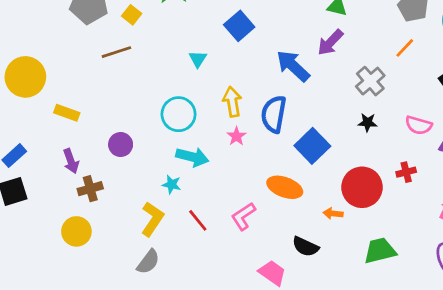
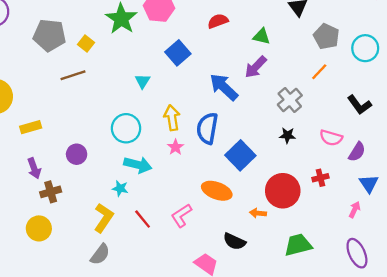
yellow rectangle: (67, 113) -> (31, 127), turned -36

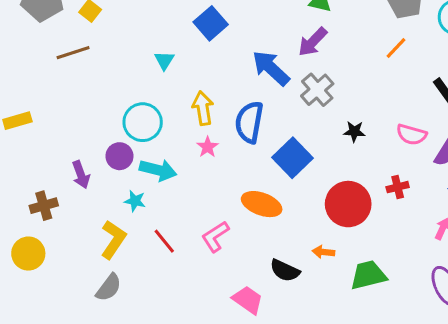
gray cross: (290, 100) -> (317, 90), moved
purple circle: (77, 154) -> (119, 156), moved
purple arrow: (34, 168) -> (81, 175), moved
orange arrow: (258, 213) -> (323, 252), moved

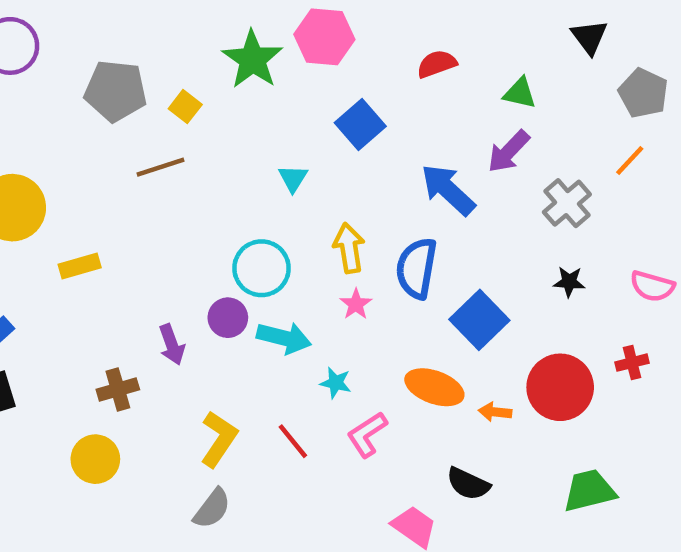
gray cross: (317, 90) -> (567, 203), moved
cyan star: (135, 201) -> (336, 383), moved
orange arrow: (323, 252) -> (495, 412), moved

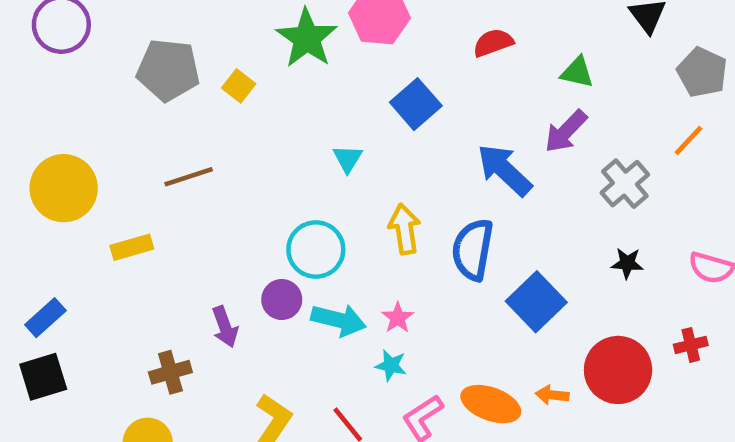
brown line: (160, 167) -> (189, 177), moved
pink star: (356, 304) -> (398, 318), moved
orange ellipse: (434, 387) -> (491, 404), moved

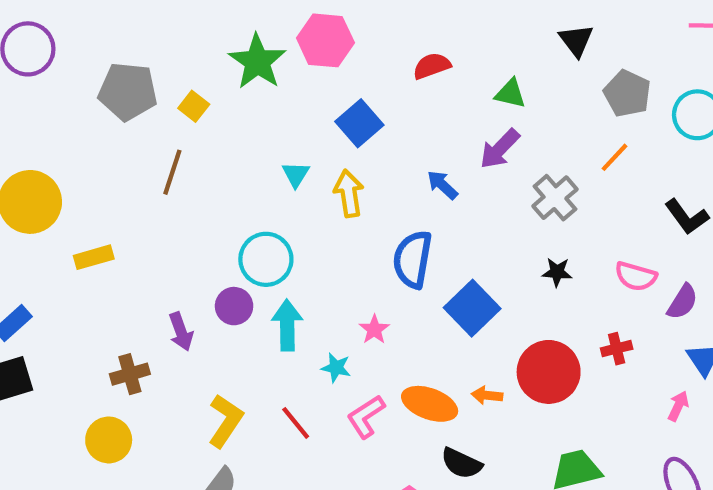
blue arrow: (504, 170) -> (442, 185), size x0.6
brown line: (189, 177) -> (172, 172), moved, turned -54
yellow arrow: (404, 229) -> (349, 193), moved
pink star: (398, 318) -> (374, 329), moved
cyan arrow: (339, 320) -> (287, 325), turned -105

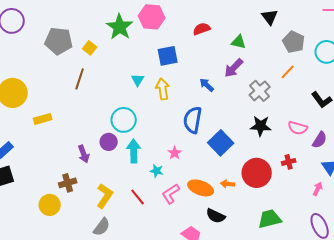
blue square: (359, 123) -> (168, 56), turned 30
black star: (557, 272) -> (261, 126), size x1.5
brown cross: (130, 374) -> (68, 183), moved

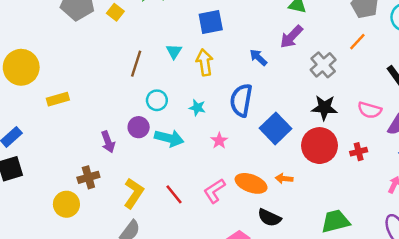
brown line: (80, 79) -> (136, 64), moved
cyan circle: (124, 120) -> (157, 100), size x0.7
cyan arrow: (134, 151) -> (169, 138), turned 105
cyan star: (157, 171) -> (197, 108), moved
red circle: (257, 173) -> (319, 146), moved

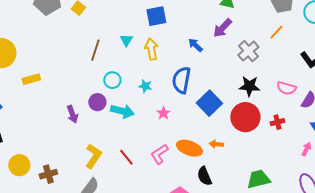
brown cross: (88, 177) -> (48, 174), moved
yellow circle: (66, 204) -> (19, 165), moved
black semicircle: (269, 218) -> (204, 176), turned 42

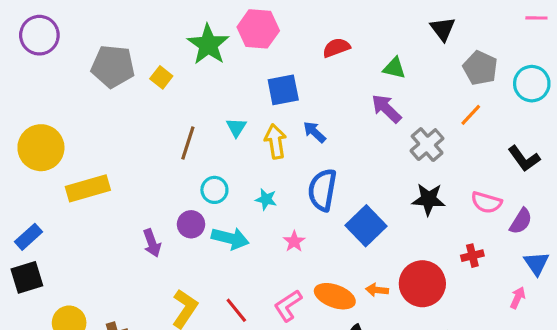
purple arrow: (222, 28) -> (386, 109), turned 90
blue arrow: (195, 45) -> (314, 132), moved
yellow rectangle: (31, 79) -> (88, 188), size x1.5
red circle: (245, 117) -> (422, 284), moved

